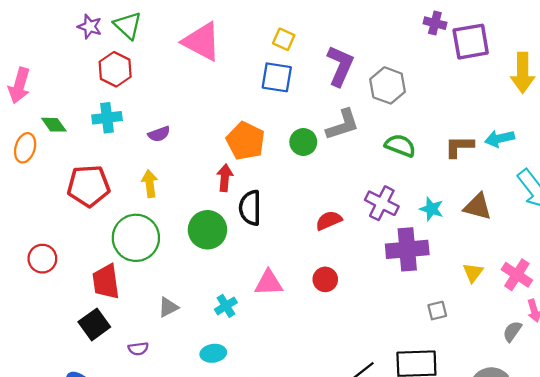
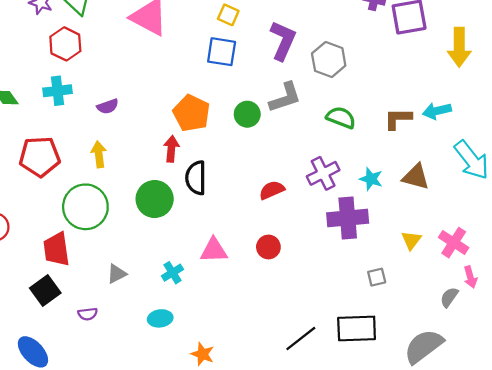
purple cross: (382, 203) -> (323, 173), turned 36

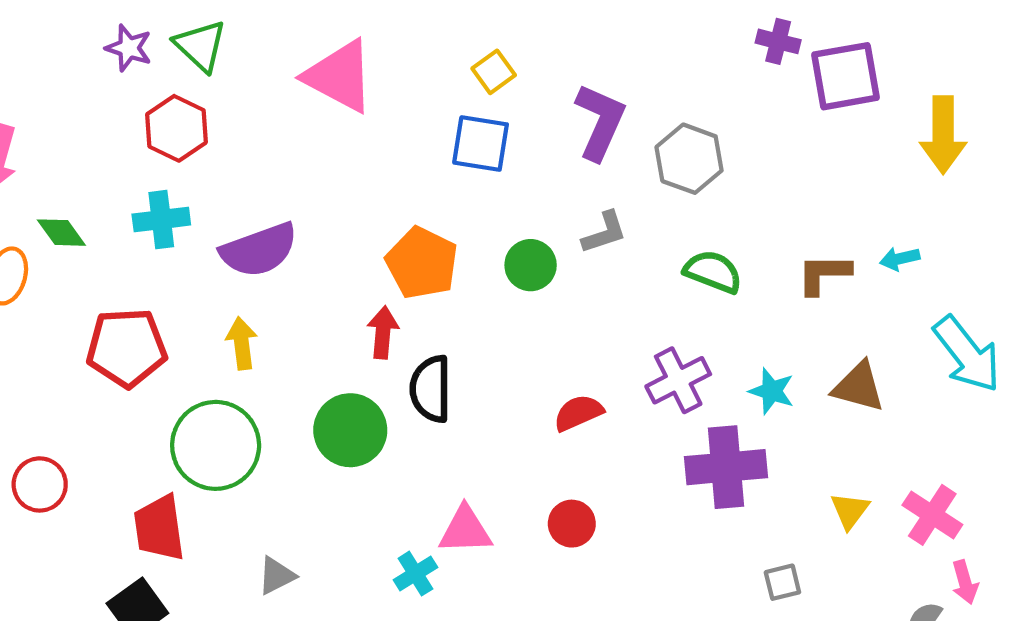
yellow square: (228, 15) -> (494, 72), turned 30
gray L-shape: (285, 97) -> (604, 233), size x0.7
purple semicircle: (108, 106) -> (259, 250), size x1.8
cyan arrow: (437, 111) -> (900, 259), size x0.7
cyan cross: (172, 273) -> (415, 574), moved

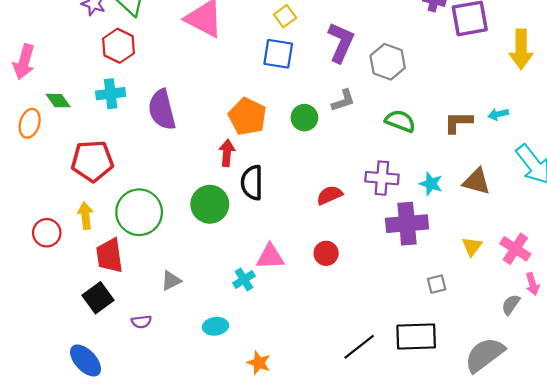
purple semicircle: (259, 250) -> (162, 110), turned 96
yellow arrow: (242, 343) -> (86, 216), moved
purple cross: (678, 380) -> (382, 178), turned 32

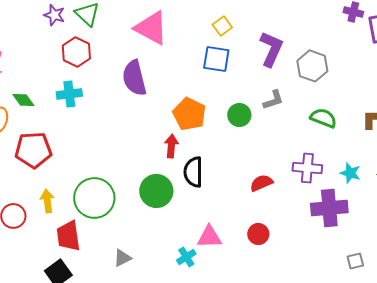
purple semicircle: (162, 110) -> (134, 78), moved
red pentagon: (92, 161) -> (33, 150), moved

